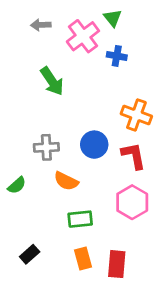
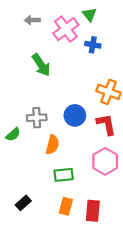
orange semicircle: (66, 181) -> (52, 145), turned -102
green semicircle: (17, 185) -> (13, 134), moved
orange rectangle: (83, 258) -> (66, 206), turned 30

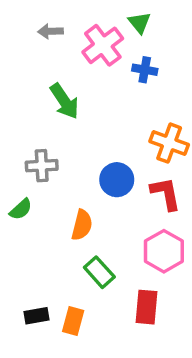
gray cross: (37, 118) -> (42, 166), moved
green rectangle: (64, 175) -> (99, 272), turned 54
black rectangle: (23, 203) -> (36, 316), turned 32
orange rectangle: (66, 206) -> (73, 321), moved
red rectangle: (93, 211) -> (146, 307), moved

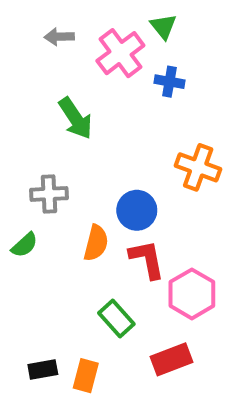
red L-shape: (166, 194) -> (147, 259), moved
orange semicircle: (82, 225) -> (96, 243), moved
red rectangle: (146, 307) -> (172, 359), turned 64

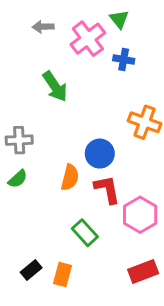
gray cross: (49, 194) -> (19, 140), moved
red rectangle: (172, 359) -> (143, 271), moved
black rectangle: (43, 370) -> (31, 270), turned -30

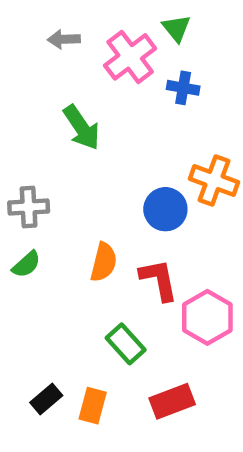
blue circle: (100, 154) -> (165, 209), moved
red rectangle: (143, 271) -> (172, 401), moved

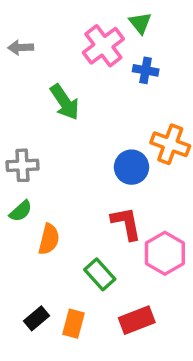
gray arrow: (64, 39) -> (21, 47), moved
orange semicircle: (104, 262) -> (49, 239), moved

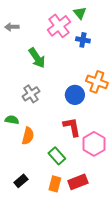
gray cross: (22, 165) -> (31, 94), moved, turned -30
green semicircle: (21, 211) -> (12, 120), turned -128
orange rectangle: (73, 324) -> (55, 184), moved

